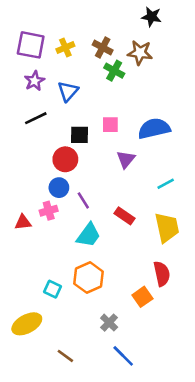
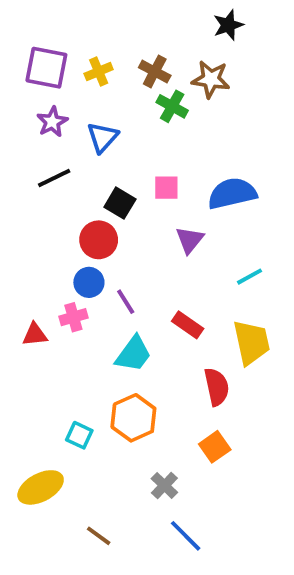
black star: (151, 17) -> (228, 25), turned -30
black square: (79, 135) -> (120, 203), turned 30
red semicircle: (162, 274) -> (217, 387), moved

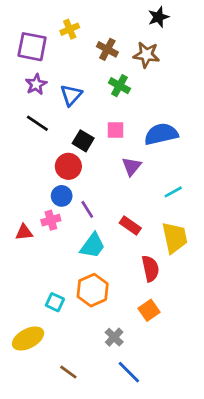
yellow cross: (99, 72) -> (70, 29), moved
green cross: (172, 106) -> (119, 86), moved
black line: (54, 178) -> (37, 123), turned 60

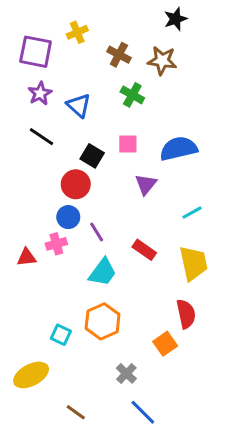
blue triangle: (71, 95) -> (79, 105), turned -30
red semicircle: (150, 269) -> (186, 314), moved

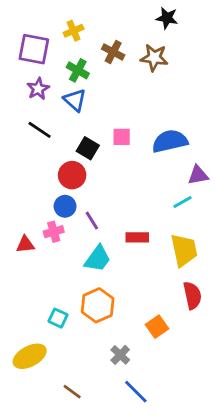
black star: (176, 19) -> (167, 18), turned 30
green cross: (132, 95) -> (78, 70), moved
purple triangle: (146, 184) -> (198, 175), moved, turned 40
red rectangle: (144, 250) -> (137, 237), turned -35
red semicircle: (186, 314) -> (192, 295), moved

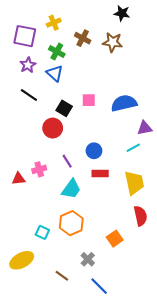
blue circle: (65, 206) -> (94, 151), moved
brown line: (72, 392) -> (62, 276), moved

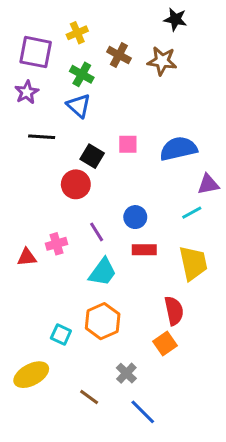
purple star: (28, 65) -> (27, 92), moved
black line: (29, 95) -> (42, 137), turned -30
red semicircle: (140, 216) -> (174, 311), moved

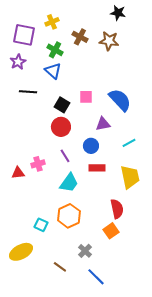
blue semicircle: (178, 149) -> (120, 100), turned 60
red circle: (76, 184) -> (61, 127), moved
purple triangle: (208, 184) -> (103, 124), moved

